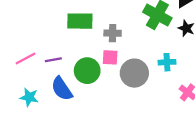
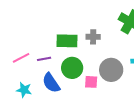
green rectangle: (80, 21) -> (67, 41), moved
pink square: (110, 57) -> (91, 82), moved

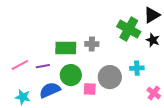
blue semicircle: (51, 83) -> (50, 90), turned 100

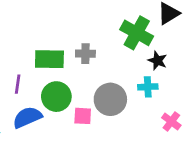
black star: (153, 40) -> (157, 61), moved
purple line: (43, 66) -> (18, 84), turned -72

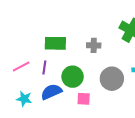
green rectangle: (49, 59) -> (55, 43), moved
pink square: (83, 116) -> (84, 99), moved

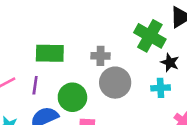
gray circle: (112, 79) -> (115, 83), moved

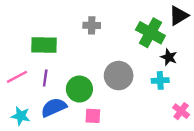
green rectangle: (50, 53) -> (44, 45), moved
gray cross: (100, 56) -> (92, 25), moved

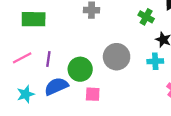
green cross: (150, 33) -> (146, 17), size x0.6
green rectangle: (44, 45) -> (34, 19), moved
cyan star: (21, 116) -> (26, 94), turned -30

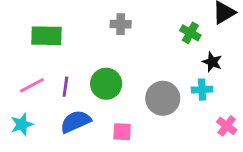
gray circle: (117, 57) -> (163, 98), moved
green circle: (80, 69) -> (106, 84), moved
cyan star: (26, 94) -> (22, 124), moved

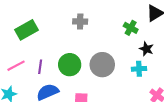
green rectangle: (47, 36) -> (27, 30), turned -30
gray circle: (163, 98) -> (102, 65), moved

